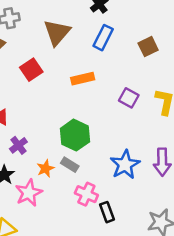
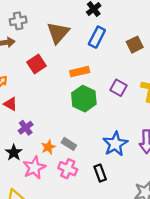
green hexagon: (75, 135) -> (84, 99), moved
pink cross: (86, 194) -> (68, 169), moved
black rectangle: (107, 212) -> (100, 173), moved

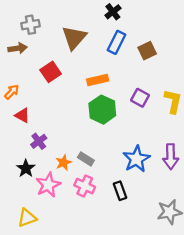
brown square: (135, 45) -> (147, 51), moved

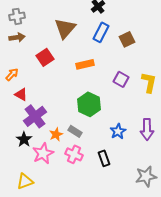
gray cross: (31, 25) -> (17, 16), moved
green hexagon: (102, 110) -> (89, 104), moved
purple cross: (39, 141) -> (35, 116), size x1.6
blue star: (136, 159) -> (118, 131), size x0.7

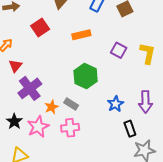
red triangle: (21, 94) -> (15, 66), turned 40
black star: (24, 139) -> (14, 122), moved
pink cross: (74, 154) -> (70, 128), turned -30
black rectangle: (104, 158) -> (130, 129), moved

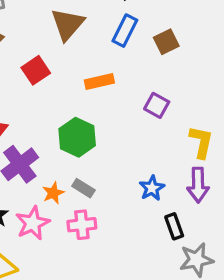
yellow L-shape: (148, 53) -> (201, 142), moved
green hexagon: (86, 76) -> (77, 137), moved

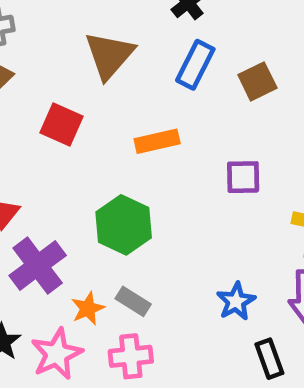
red square: (36, 70) -> (61, 125), turned -32
purple square: (157, 105) -> (243, 177), turned -30

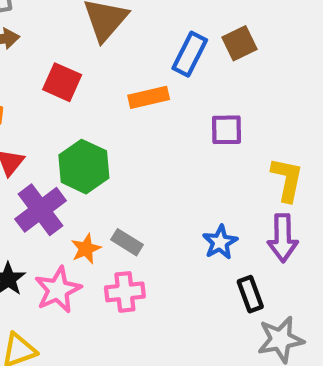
blue rectangle: (195, 65) -> (190, 54), moved
green hexagon: (124, 225) -> (84, 167), moved

